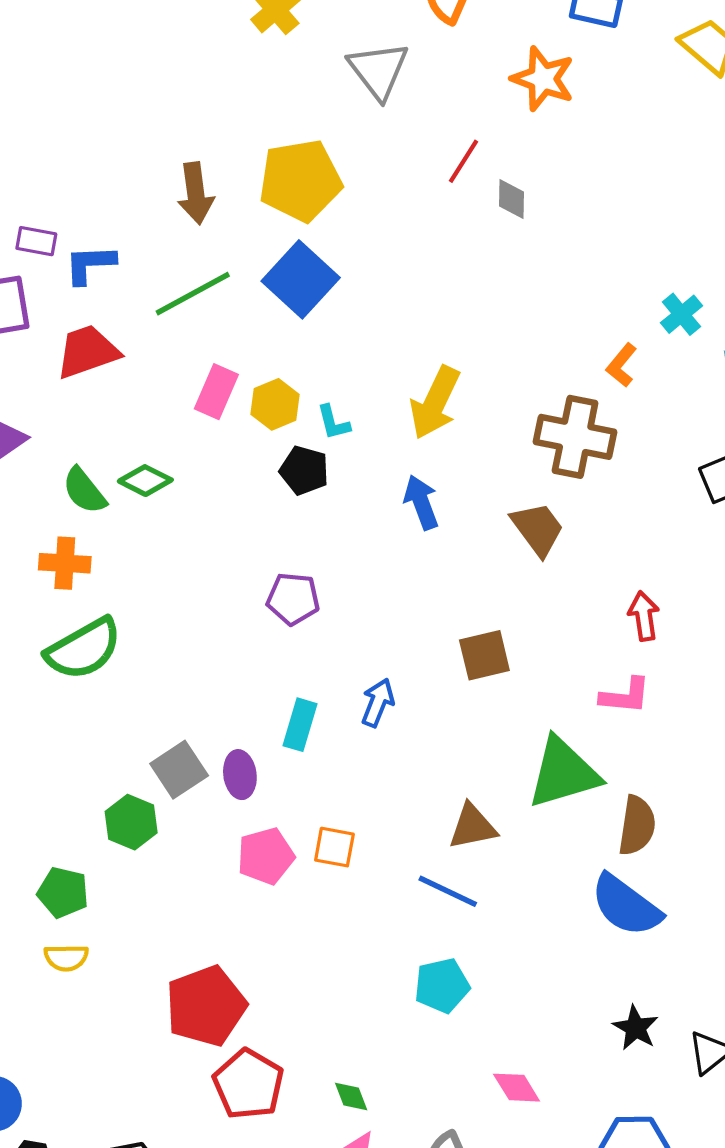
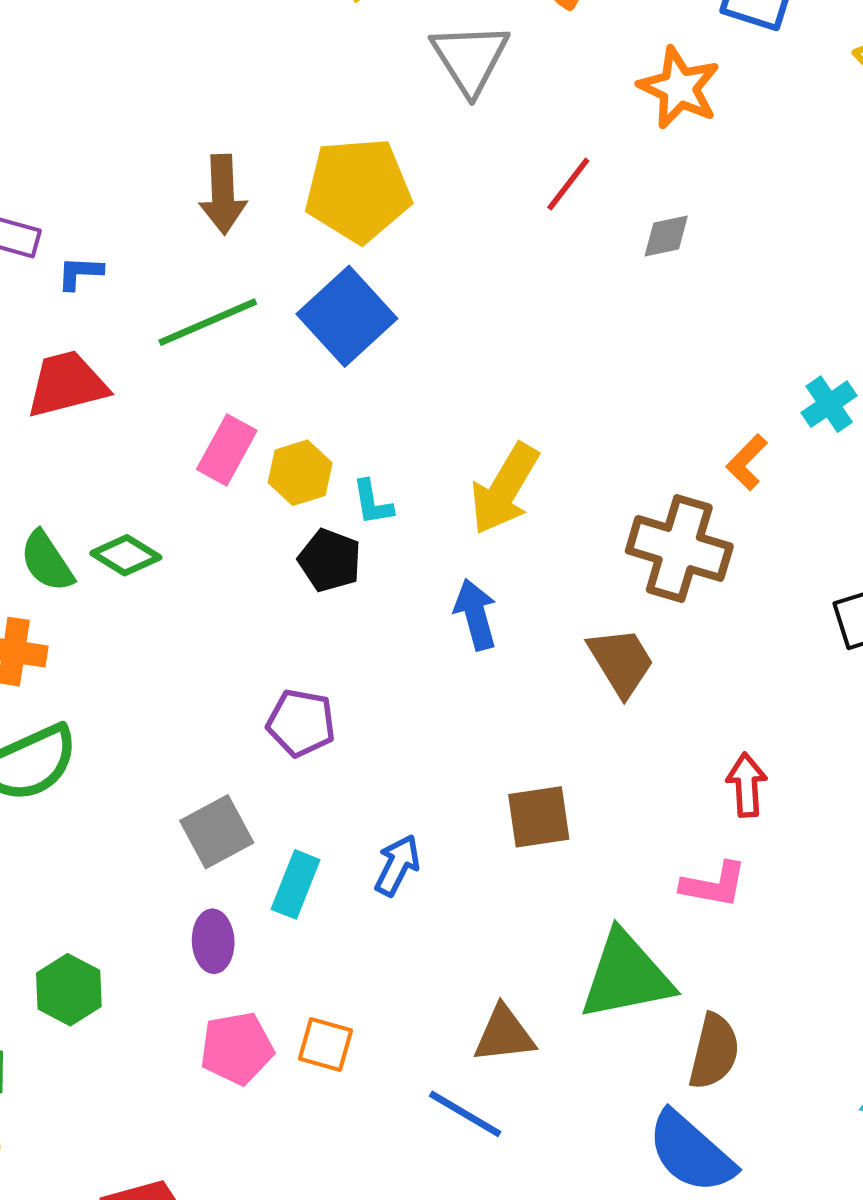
gray diamond: (511, 199) -> (666, 236), moved, turned 72
blue L-shape: (90, 264) -> (80, 273), size x0.7
gray square: (179, 770) -> (217, 832), moved

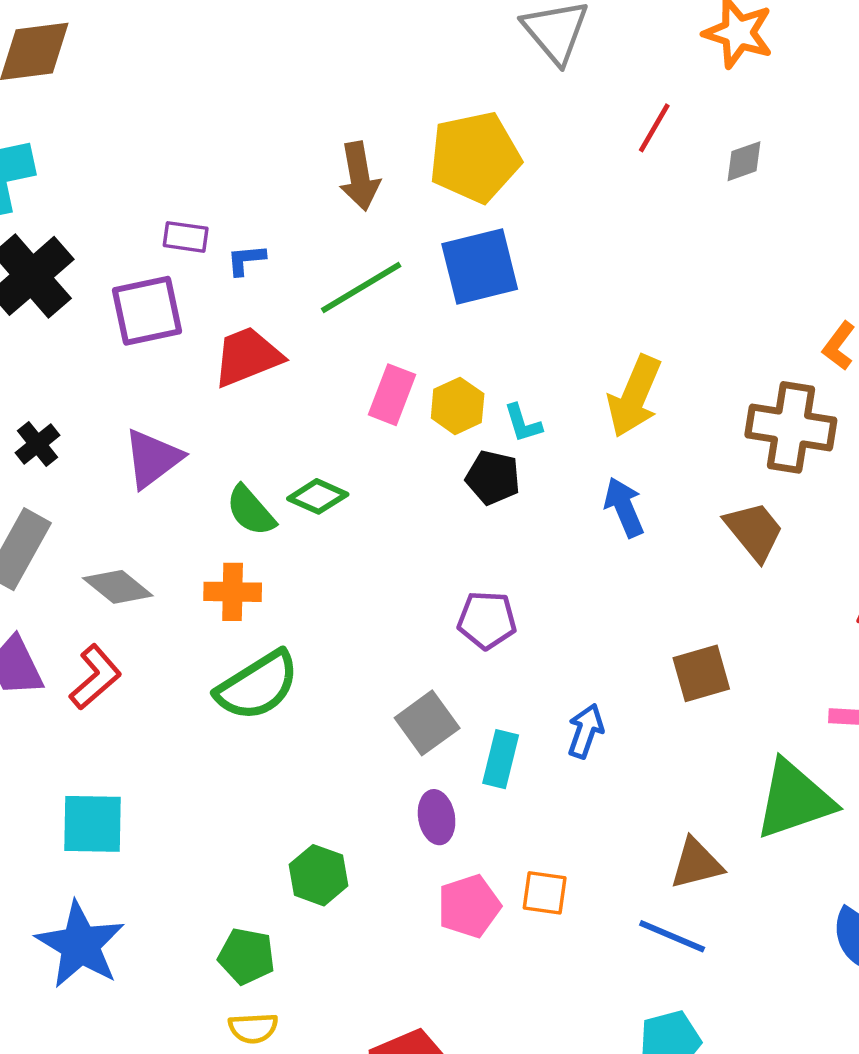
blue square: (347, 316) -> (480, 267), turned 36

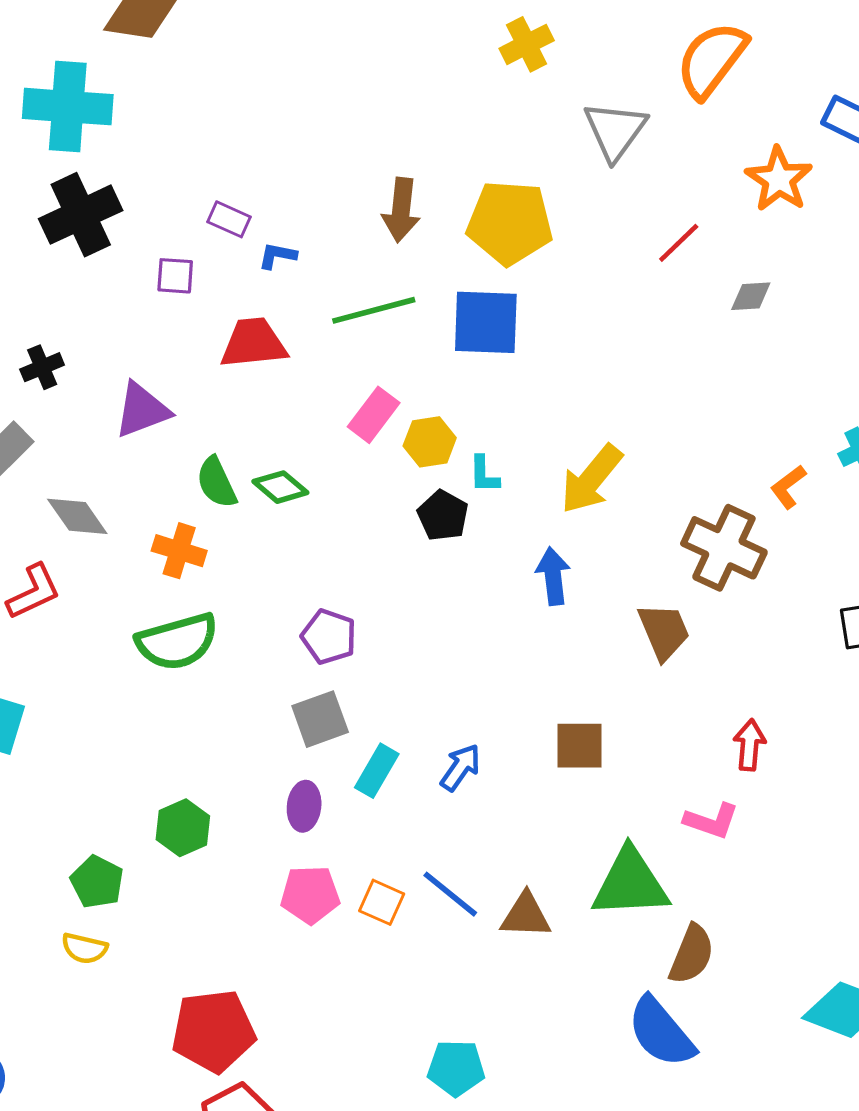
purple square: (147, 311) -> (175, 276), size x0.6
purple pentagon: (487, 620) -> (329, 637), moved
blue line: (672, 936) -> (450, 894), moved

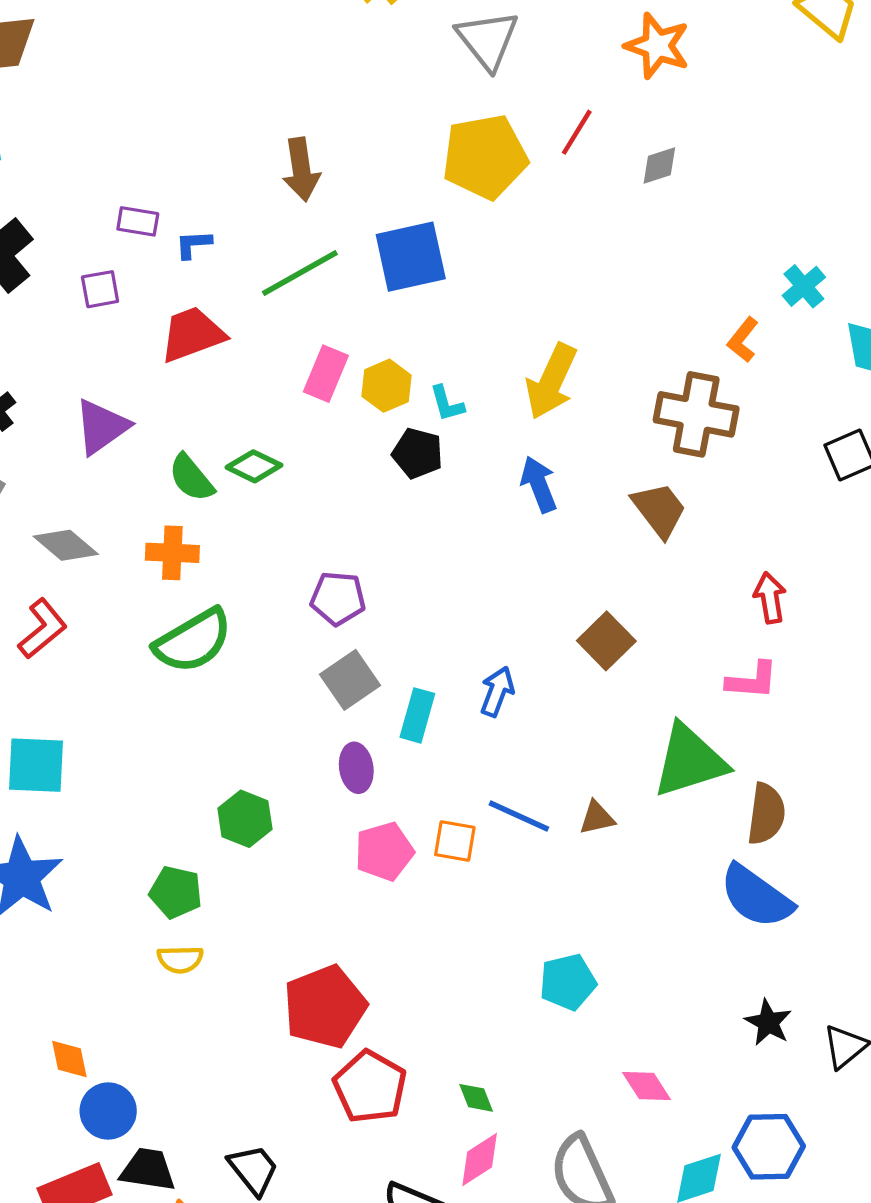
yellow pentagon: (510, 223) -> (485, 157), moved
brown square: (579, 746) -> (606, 641), turned -30
brown triangle: (526, 915) -> (597, 818), size x0.7

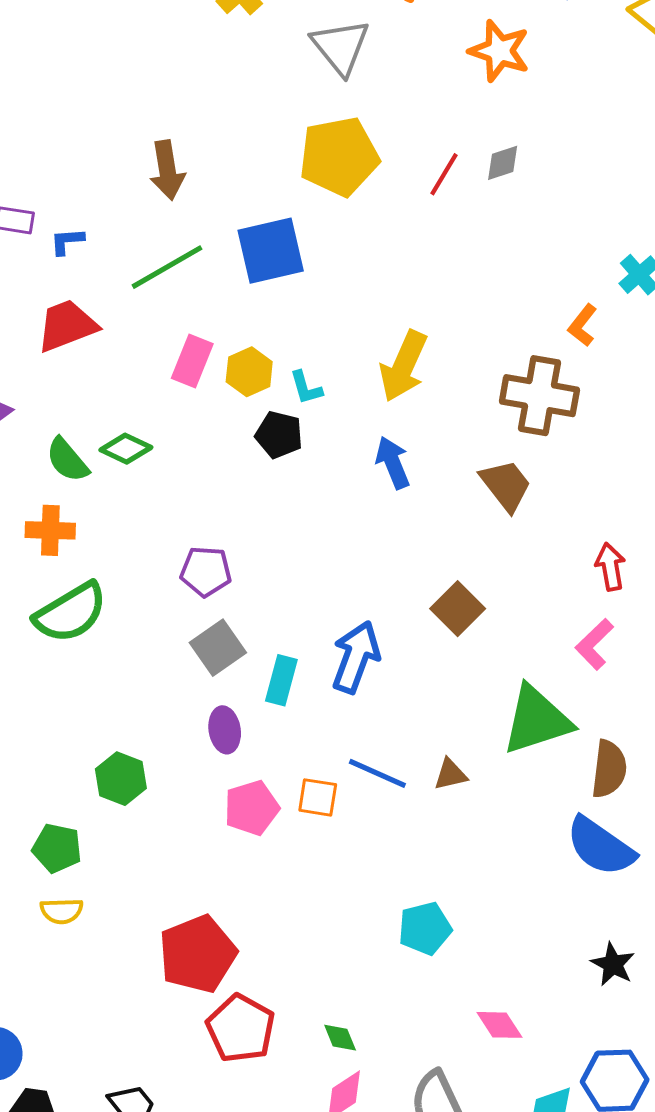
red line: (577, 132) -> (444, 174), moved
pink L-shape: (752, 680) -> (594, 644), turned 132
blue arrow: (497, 691) -> (356, 657), size x1.5

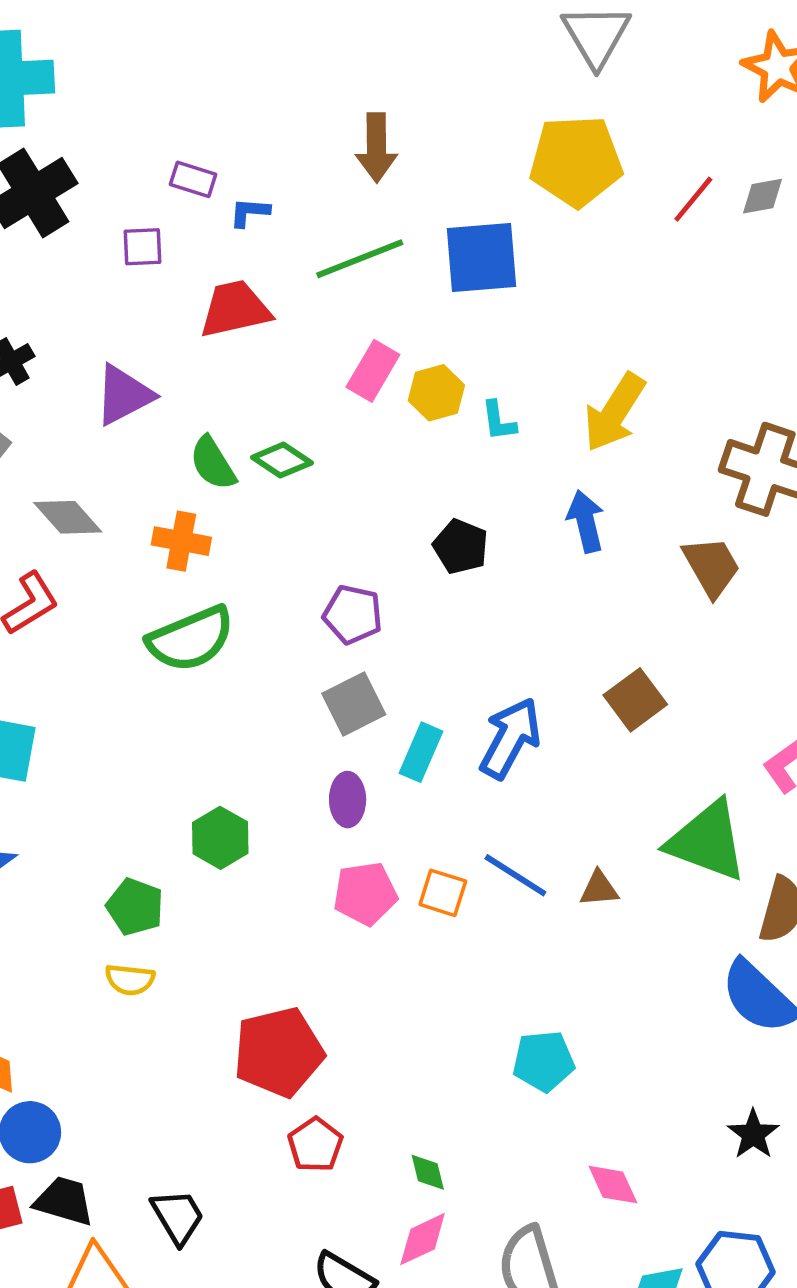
black pentagon: (279, 435) -> (461, 547), moved
green triangle: (537, 720) -> (707, 841), turned 30
red pentagon: (241, 1028) -> (315, 1145), size x0.7

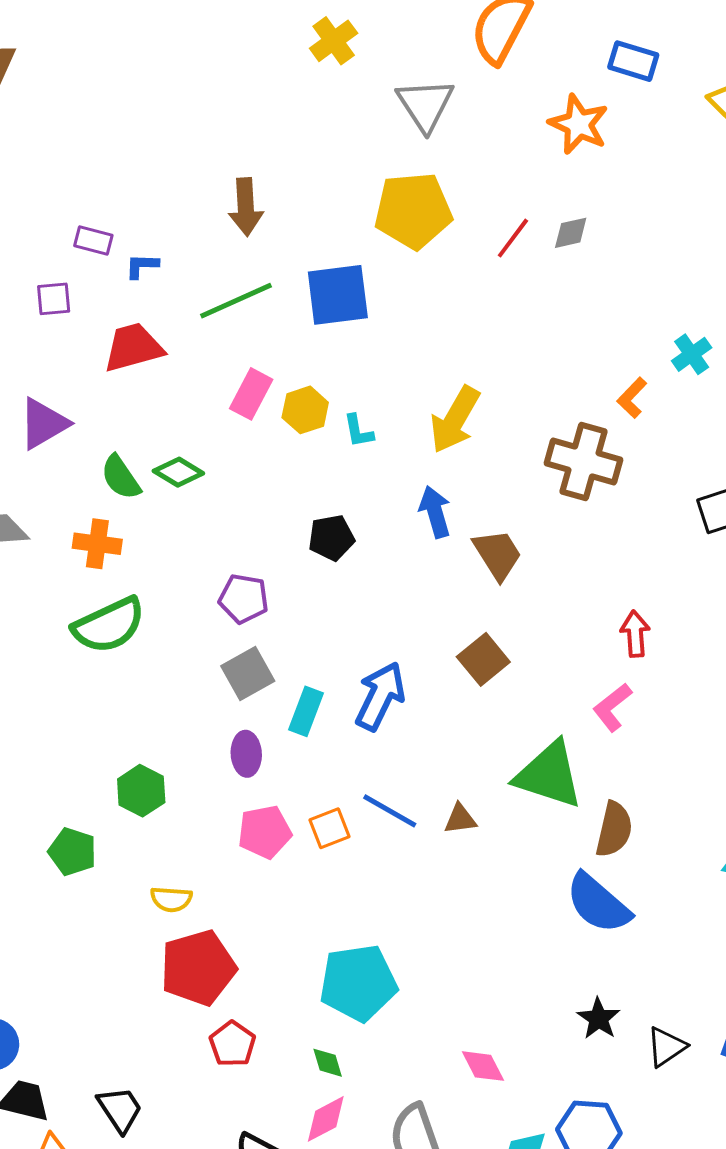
black pentagon: (461, 547) -> (331, 538), turned -30
brown trapezoid: (711, 567) -> (498, 554), moved
orange square: (443, 893) -> (330, 828), turned -36
yellow semicircle: (130, 980) -> (171, 899), moved
cyan pentagon: (544, 1061) -> (358, 983), moved, size x1.5

